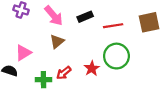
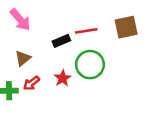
black rectangle: (85, 17) -> (61, 41), moved
brown triangle: (57, 41) -> (23, 58), moved

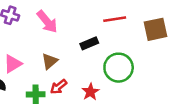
red line: (86, 31) -> (115, 19), moved
red star: (63, 78) -> (90, 92), moved

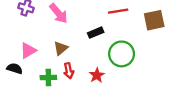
red arrow: (59, 87) -> (69, 71), turned -63

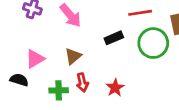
green circle: (122, 54) -> (153, 43), moved

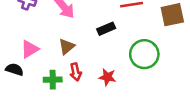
green circle: (153, 43) -> (144, 54), moved
red star: (115, 88) -> (107, 77), turned -30

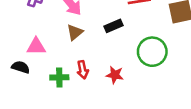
brown triangle: (67, 47) -> (75, 32), moved
pink triangle: (30, 49) -> (36, 46), turned 30

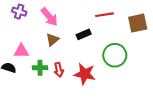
red star: (115, 75) -> (85, 74), size x1.5
green cross: (59, 77) -> (40, 68), moved

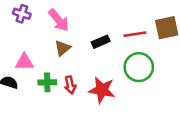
red line: (104, 15) -> (135, 34), moved

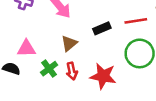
brown triangle: (62, 48) -> (69, 43), moved
green cross: (47, 82) -> (49, 69), turned -36

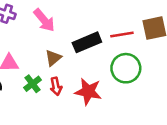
black rectangle: (102, 28) -> (87, 42), size x1.5

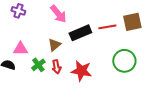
pink arrow: (44, 20) -> (58, 14), moved
green circle: (126, 68) -> (124, 61), moved

